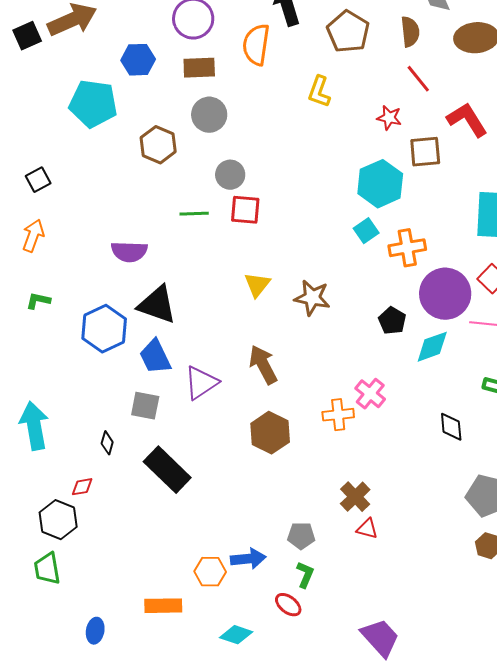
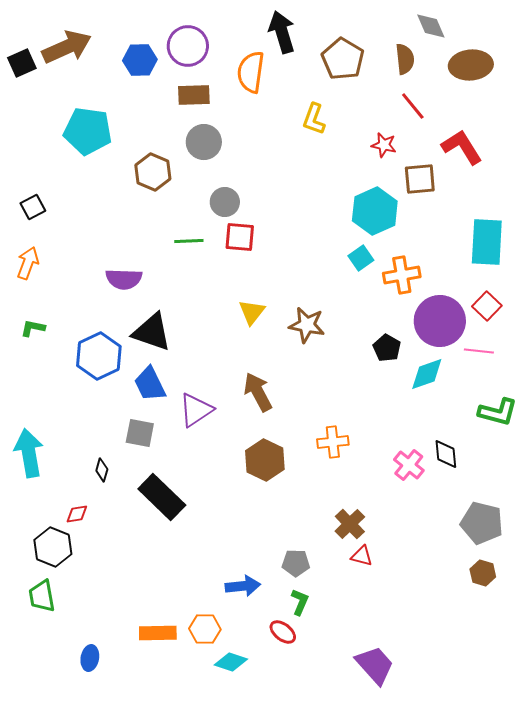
blue hexagon: (138, 60) -> (140, 60), moved
pink cross: (370, 394) -> (409, 465), moved
orange hexagon: (210, 572) -> (205, 629), moved

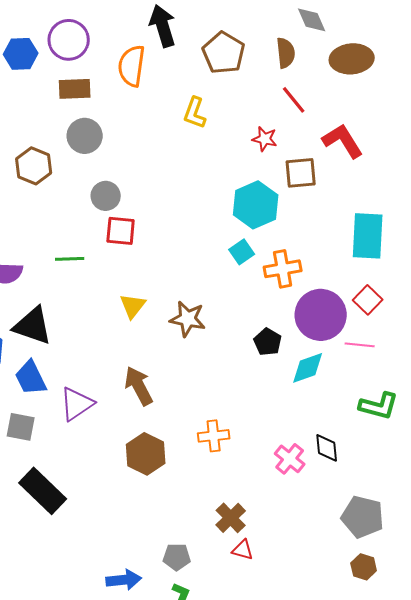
green line: (189, 241) -> (70, 259), moved

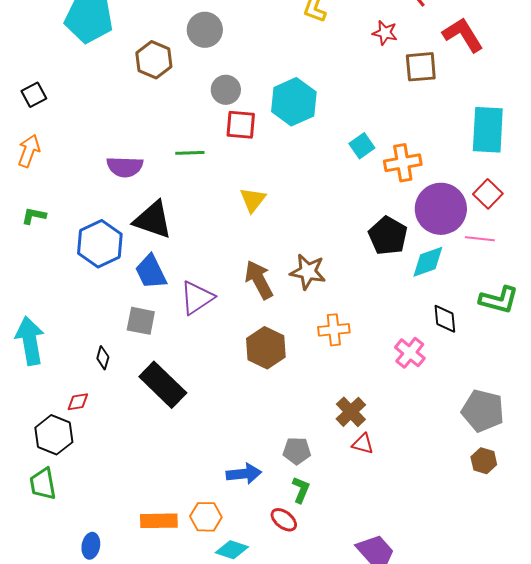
cyan hexagon: (256, 205) -> (294, 102), moved
brown star: (188, 319) -> (308, 272), moved
black pentagon: (268, 342) -> (388, 236), size x1.4
black diamond: (327, 448) -> (445, 319), moved

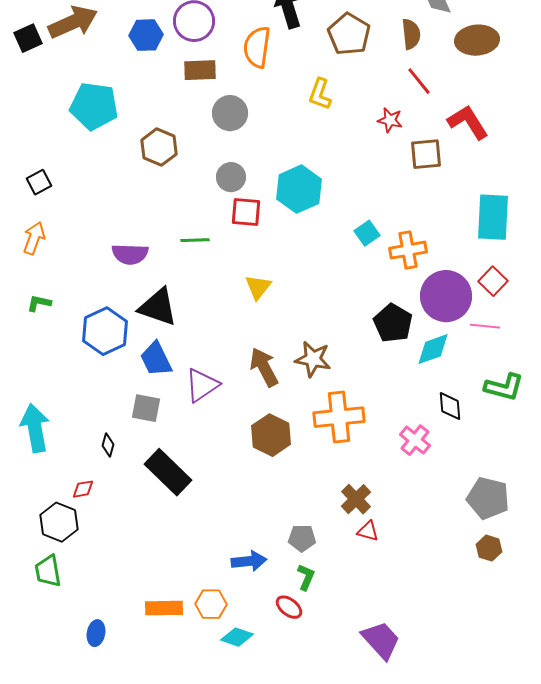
gray circle: (205, 30) -> (230, 113), moved
orange cross: (334, 330) -> (339, 417), size x1.6

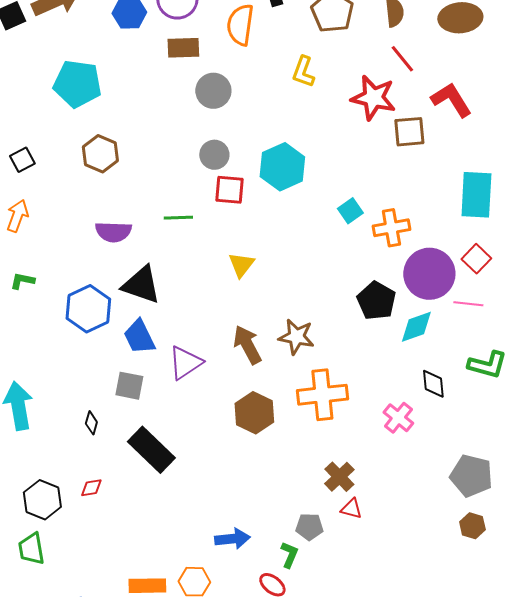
red star: (390, 120) -> (373, 98), size x1.8
brown hexagon: (159, 147) -> (100, 154), moved
red diamond: (83, 489) -> (91, 488), moved
gray pentagon: (302, 538) -> (309, 527), moved

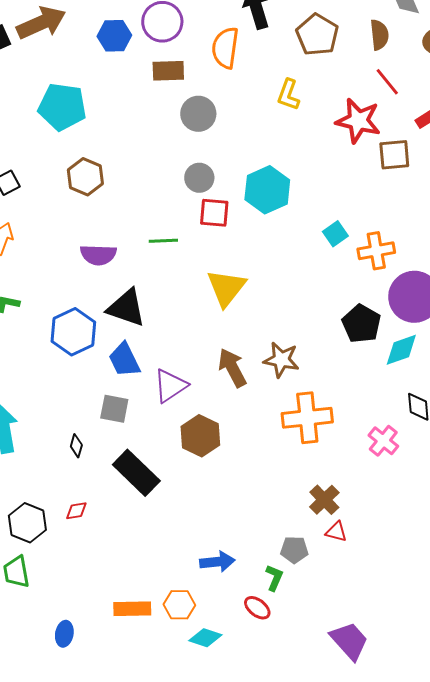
yellow triangle: (241, 265) -> (226, 288), size x1.5
brown hexagon: (254, 413) -> (200, 436), moved

